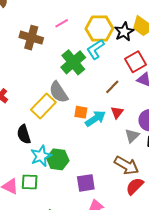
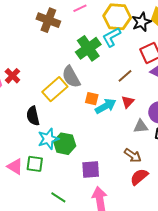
gray triangle: (132, 136) -> (141, 126), turned 35
brown arrow: (126, 165) -> (133, 155), size x0.7

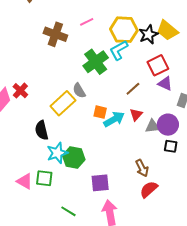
gray semicircle: (71, 77) -> (79, 91), size x0.7
gray triangle: (141, 126) -> (152, 126), moved
brown arrow: (133, 155) -> (142, 168), turned 30

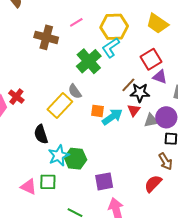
black star: (148, 35) -> (140, 93), moved, turned 30
brown arrow: (142, 168) -> (165, 161), moved

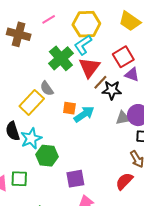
red triangle: (134, 110) -> (89, 67), moved, size x1.6
cyan star: (59, 155) -> (31, 138), moved

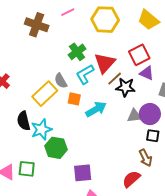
cyan L-shape: (83, 45) -> (85, 74), moved
green cross: (61, 58) -> (77, 52), size x0.7
orange square: (69, 108) -> (74, 99), moved

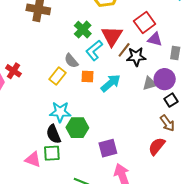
yellow rectangle: (45, 94) -> (58, 76), size x0.7
black semicircle: (24, 121) -> (54, 134), moved
cyan star: (41, 130) -> (60, 112), turned 30
black square: (153, 136) -> (171, 100), turned -32

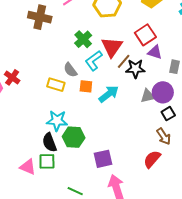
yellow rectangle: (58, 76) -> (56, 85), turned 66

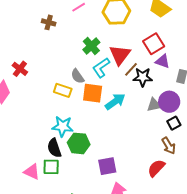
brown cross: (40, 17) -> (49, 22), size x0.6
red cross: (12, 77) -> (20, 69), moved
orange square: (86, 86) -> (93, 93), size x1.5

